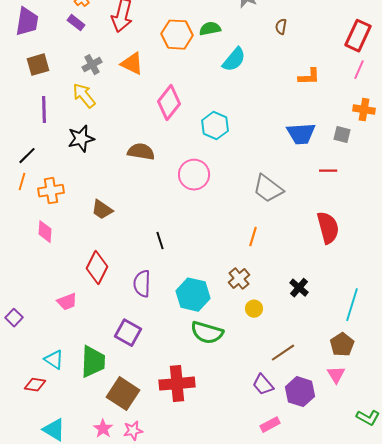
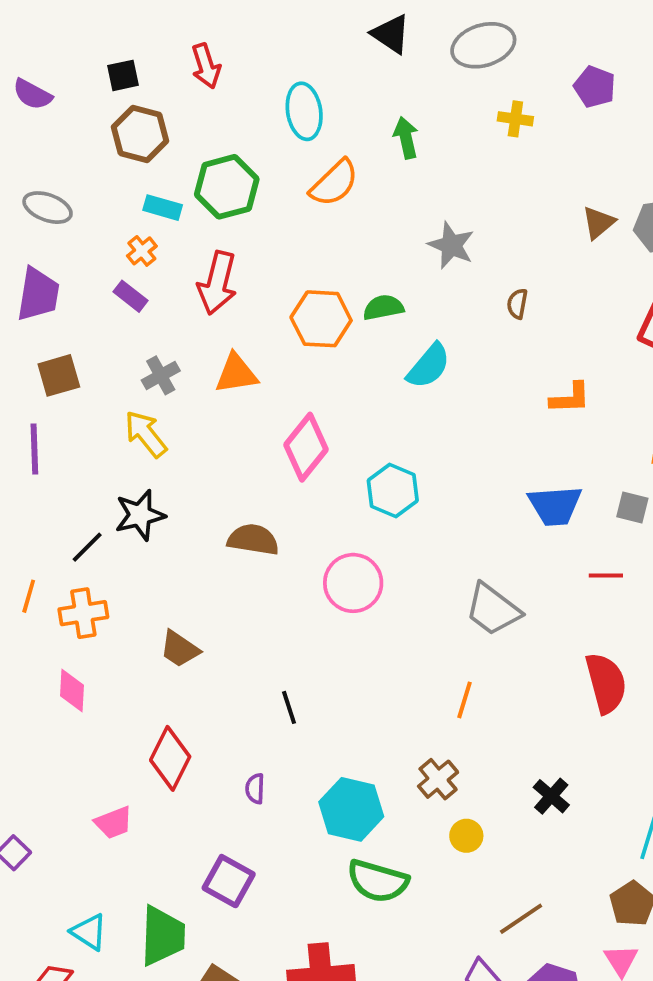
orange triangle: (132, 64) -> (236, 374), turned -35
purple line: (44, 110) -> (34, 449), moved
black line: (27, 156) -> (87, 547), moved
purple semicircle: (142, 284) -> (255, 789), size x0.6

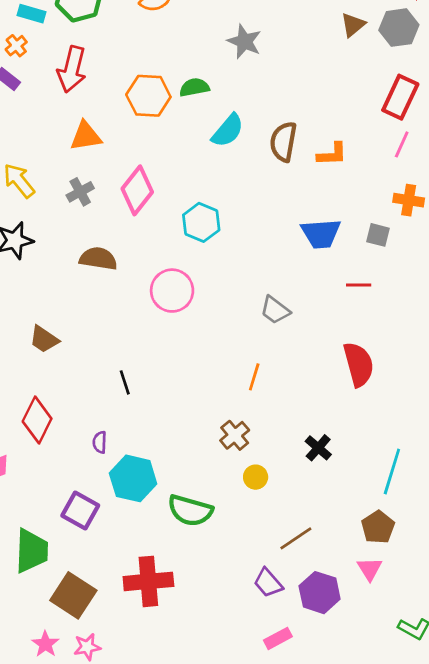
brown semicircle: (517, 304) -> (283, 142), moved, size x1.8
gray cross: (161, 375) -> (80, 192), moved
gray trapezoid: (493, 609) -> (275, 310), size x0.7
cyan hexagon: (351, 809) -> (133, 478), moved

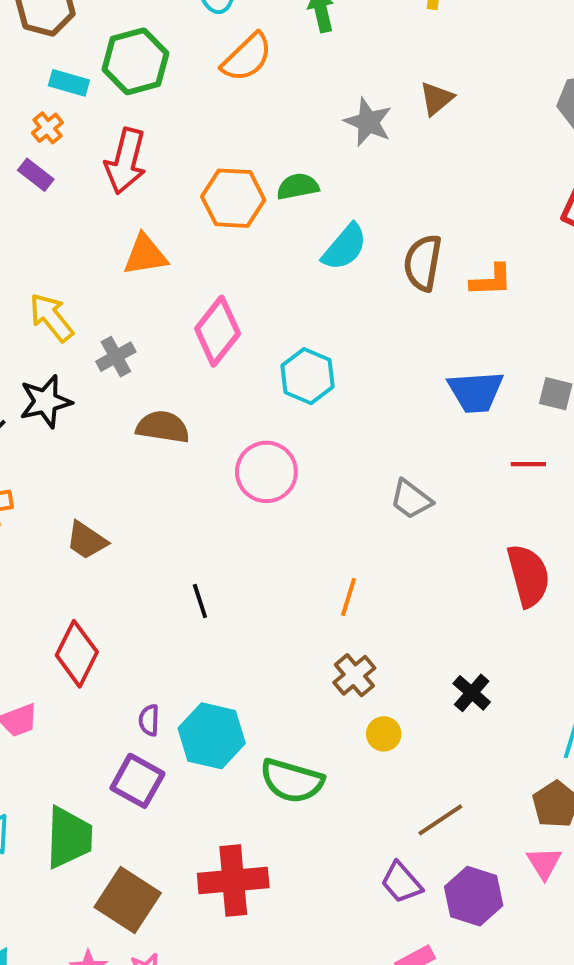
brown triangle: (353, 25) -> (436, 98), moved
gray cross: (80, 192) -> (116, 357), moved
orange line: (254, 377) -> (349, 597), moved
purple semicircle: (100, 442) -> (149, 720), moved

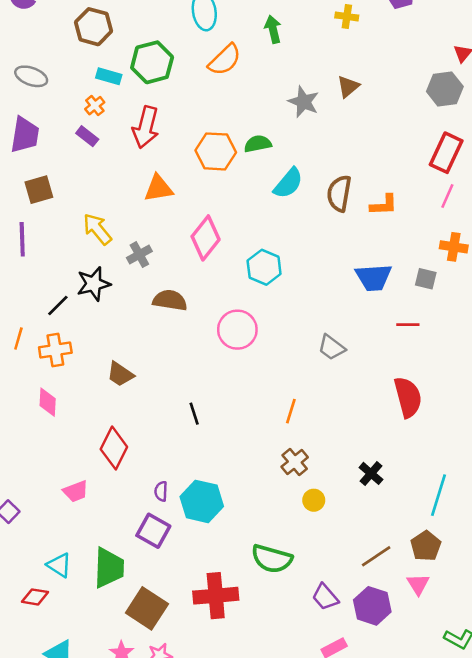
green semicircle: (292, 781) -> (272, 559), moved
brown line: (440, 820) -> (376, 556), moved

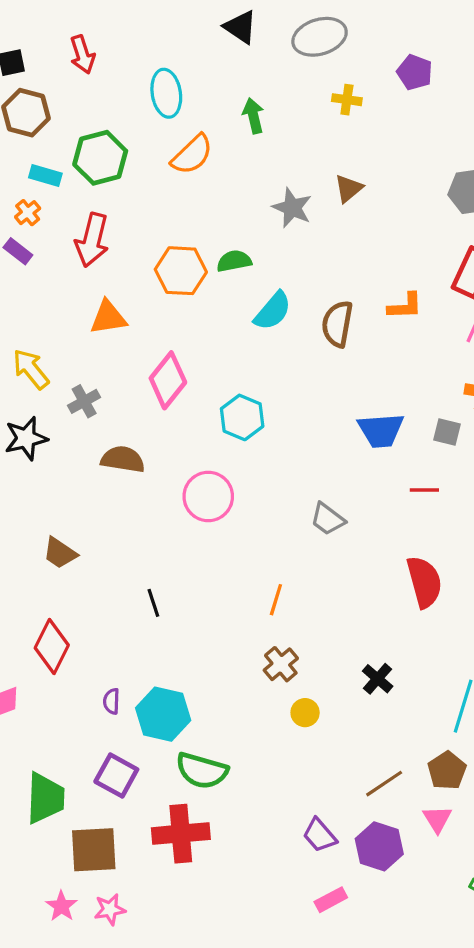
orange L-shape: (384, 205) -> (405, 306), moved
purple square: (153, 531) -> (116, 775), moved
green semicircle: (272, 559) -> (202, 771), moved
brown square: (147, 608) -> (94, 850), turned -36

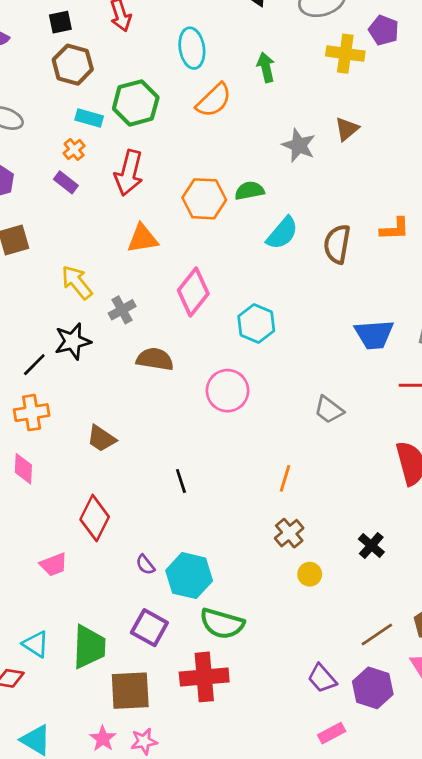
purple pentagon: (415, 72) -> (384, 30), moved
yellow cross: (347, 100) -> (345, 54), size x1.5
purple semicircle: (111, 701) -> (145, 565), turned -40

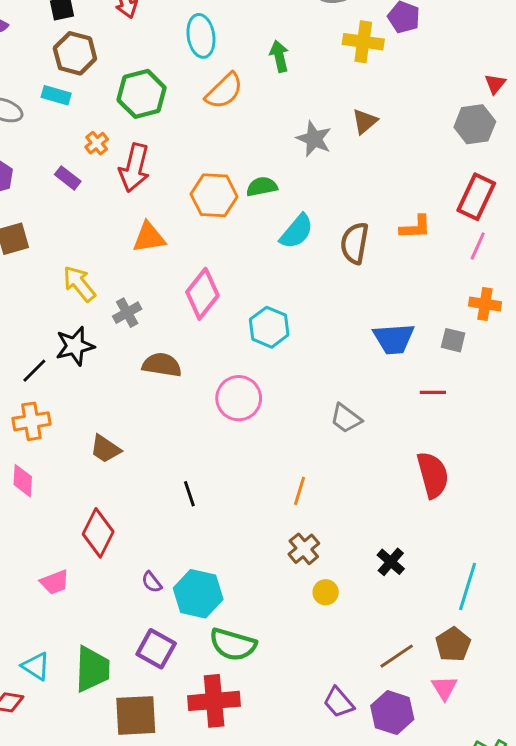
cyan rectangle: (89, 118) -> (56, 95), moved
orange cross: (74, 150) -> (97, 143), moved

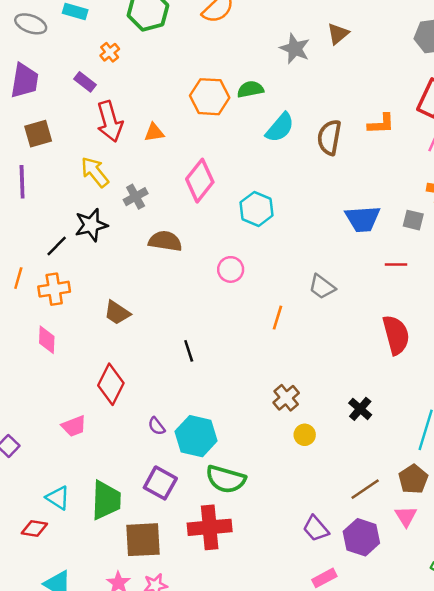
red arrow: (134, 168) -> (110, 121), moved, turned -30
orange triangle: (149, 237) -> (154, 132), size x0.7
pink circle: (239, 398) -> (231, 269), size x0.7
orange line: (300, 491) -> (278, 318), moved

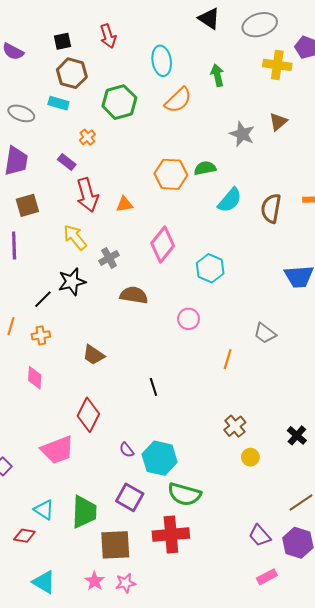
orange cross: (54, 289) -> (41, 335), size x0.7
pink trapezoid: (74, 426) -> (57, 450), size x1.6

